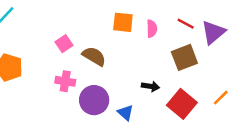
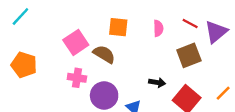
orange square: (123, 22) -> (118, 27), moved
pink square: (64, 44) -> (76, 42), size x1.5

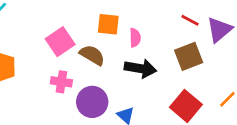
pink semicircle: (158, 28) -> (135, 38), moved
black arrow: (157, 83) -> (140, 68), moved, size x1.6

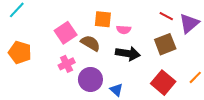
pink semicircle: (135, 38) -> (124, 30), turned 96
pink cross: (61, 82) -> (67, 64), turned -35

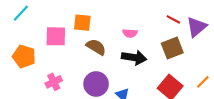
orange square: (103, 19) -> (82, 23), moved
pink square: (66, 33) -> (56, 36), moved, turned 35
pink cross: (67, 64) -> (54, 82), moved

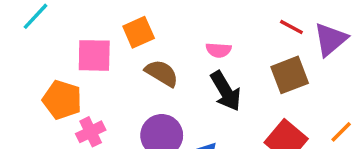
orange square: (82, 23) -> (139, 32), turned -30
orange pentagon: (24, 56) -> (62, 100), moved
black arrow: (134, 58) -> (226, 91), turned 50

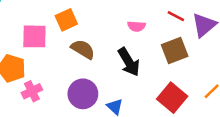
pink semicircle: (219, 50) -> (136, 26), moved

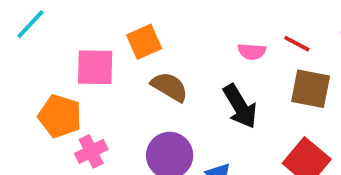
red line: (176, 16) -> (297, 44), moved
brown square: (175, 50) -> (311, 89), turned 32

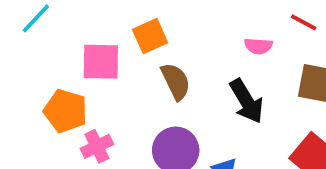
red line: (297, 44) -> (304, 22), moved
brown semicircle: (170, 87) -> (176, 81), turned 33

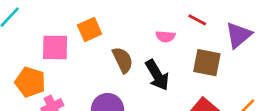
brown semicircle: (176, 81) -> (123, 60), moved

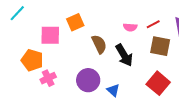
red line: (197, 20) -> (153, 24), moved, turned -56

